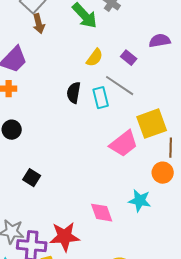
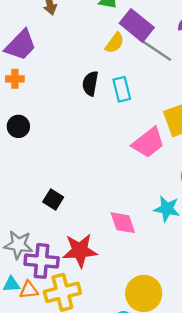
purple rectangle: (129, 58) -> (137, 25), moved, size x1.8
gray line: (120, 86) -> (155, 50), moved
black square: (32, 178) -> (53, 199), moved

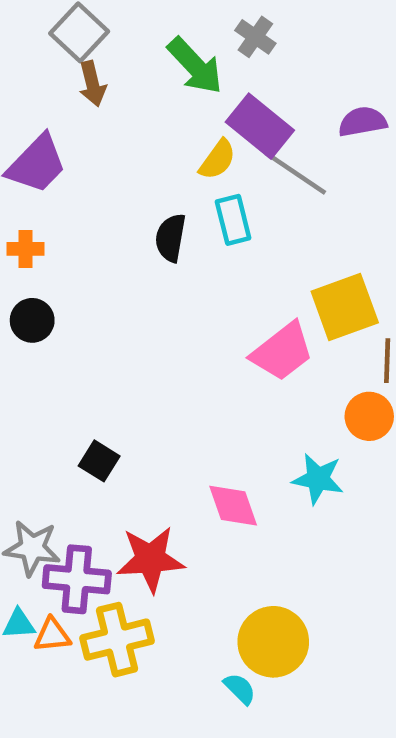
orange cross: (15, 79) -> (25, 249), moved
cyan rectangle: (122, 89) -> (233, 220), moved

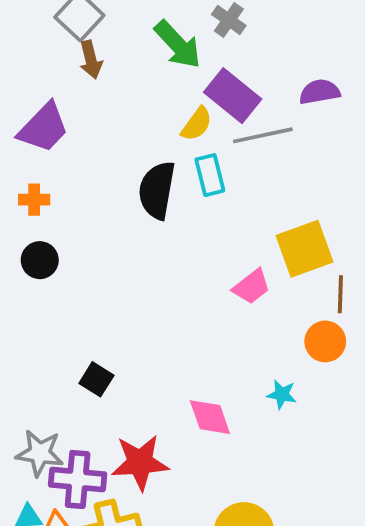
gray line: (296, 173) -> (263, 135), turned -46
black semicircle: (171, 238) -> (157, 190), size x1.4
pink trapezoid: (282, 352) -> (251, 287), size x0.7
cyan star: (318, 479) -> (282, 394), size x0.7

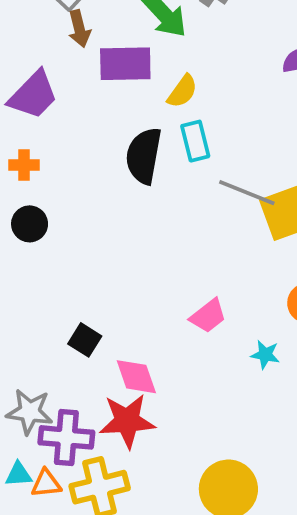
purple rectangle: (233, 96) -> (125, 64), moved, turned -40
gray line: (263, 135) -> (247, 193), moved, turned 34
pink trapezoid: (251, 287) -> (208, 316), moved
pink diamond: (210, 417) -> (136, 377), moved

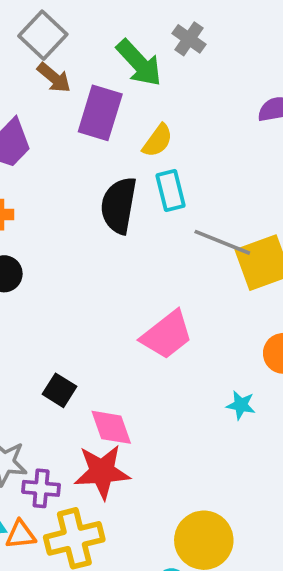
brown arrow: (79, 29) -> (54, 78), turned -36
purple rectangle: (125, 64) -> (100, 113), turned -72
pink trapezoid: (208, 316) -> (167, 335), moved, size x1.4
purple cross: (66, 437) -> (41, 488), size x0.7

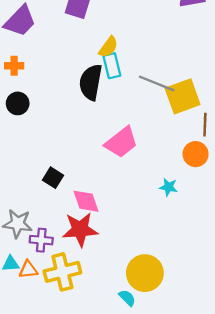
yellow semicircle: (158, 141) -> (108, 47), moved
cyan rectangle: (171, 191) -> (112, 66), moved
black semicircle: (119, 205) -> (91, 82), moved

